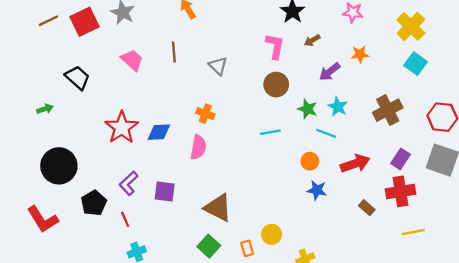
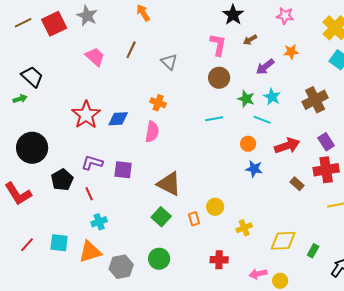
brown line: (174, 52) -> (131, 50), turned 30
black trapezoid: (77, 78) -> (32, 77), moved
purple rectangle: (400, 159) -> (326, 142), turned -66
purple L-shape: (129, 183) -> (92, 163), turned 60

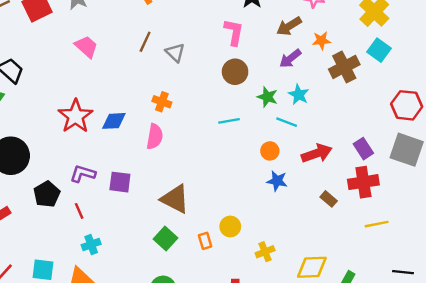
brown arrow: (250, 40) -> (289, 26), moved, size x1.5
brown line: (131, 50) -> (145, 42), moved
brown cross: (315, 100) -> (344, 67), moved

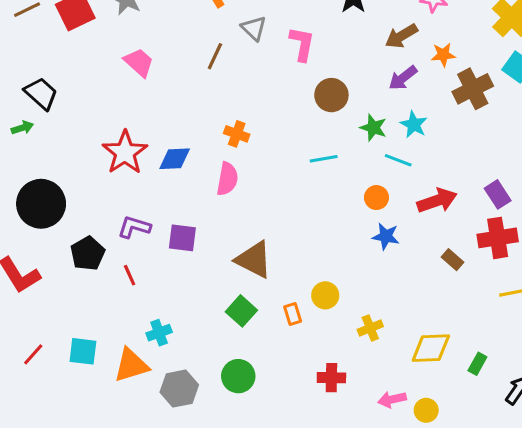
pink L-shape: (234, 32) -> (302, 44), moved
gray triangle: (175, 53) -> (254, 28), moved
cyan cross: (91, 245) -> (159, 333), moved

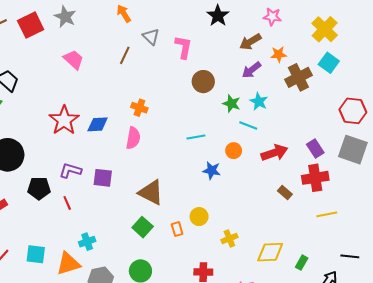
cyan line: (324, 159) -> (196, 137), moved
blue star: (386, 236) -> (212, 170), moved
black pentagon: (88, 253) -> (39, 188), turned 30

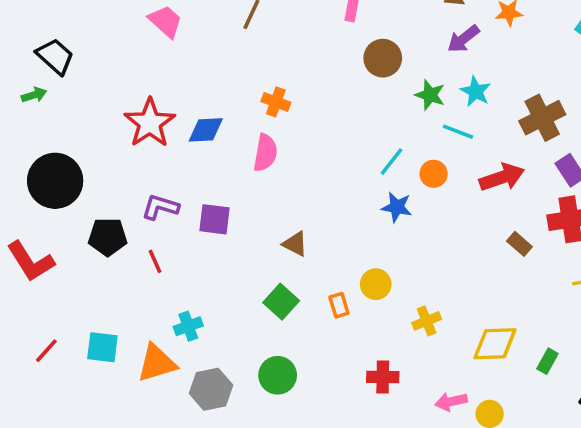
brown cross: (298, 77) -> (542, 118), moved
cyan line: (196, 137) -> (392, 162), moved, turned -42
brown triangle: (151, 192) -> (295, 244), size x0.6

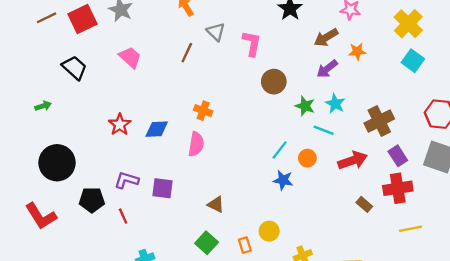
black trapezoid: (55, 56) -> (74, 68), moved
red star: (150, 123) -> (120, 124), size x0.7

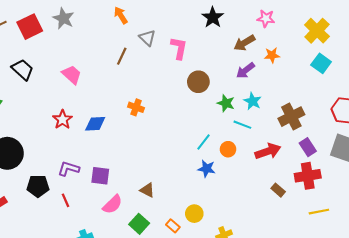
pink trapezoid: (130, 57) -> (72, 75), moved
pink semicircle: (196, 144) -> (113, 204), moved, turned 35
orange rectangle: (245, 245) -> (173, 226), turned -32

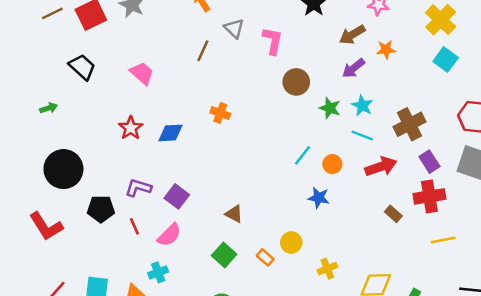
cyan line: (242, 125) -> (362, 135), moved
blue star: (207, 169) -> (319, 198), moved
purple square: (100, 176) -> (177, 196), turned 30
pink semicircle: (113, 204) -> (169, 235), moved

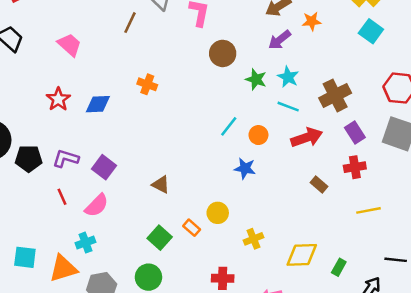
red cross: (429, 196) -> (355, 167), size x0.7
black pentagon: (101, 209) -> (29, 158), moved
green square: (224, 255) -> (160, 238), moved

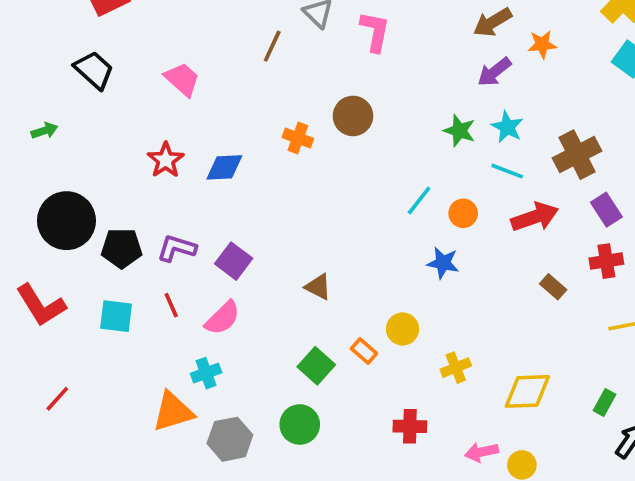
brown circle: (223, 53) -> (353, 116), moved
cyan square: (25, 257) -> (116, 316), moved
green rectangle: (339, 267) -> (605, 402), moved

